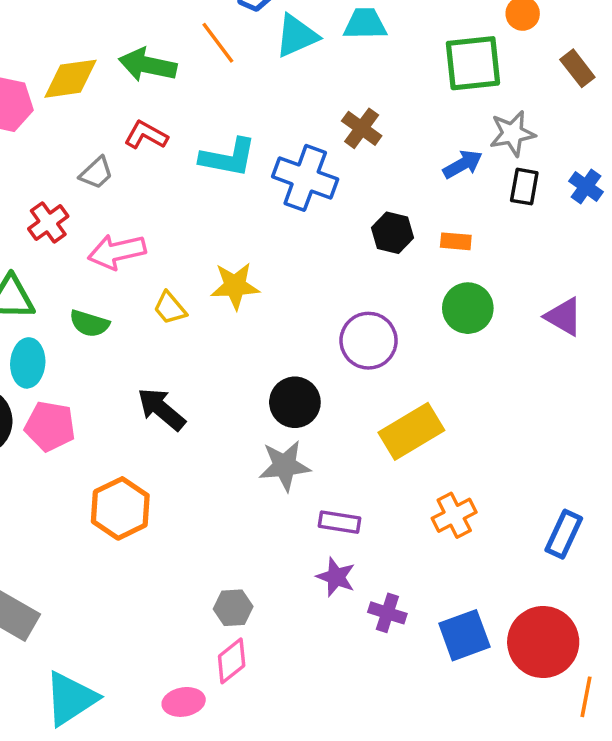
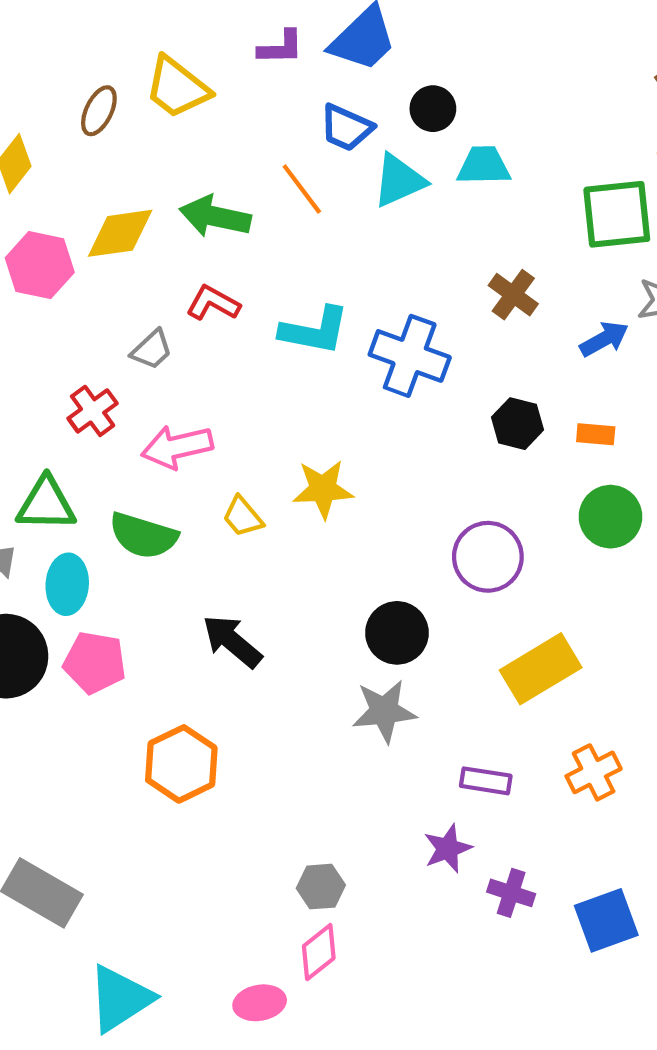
brown cross: (362, 128) -> (513, 295), moved
green semicircle: (89, 324) -> (143, 536), size x1.4
purple rectangle: (339, 522) -> (486, 781), moved
purple star: (336, 577) -> (448, 848), turned 30

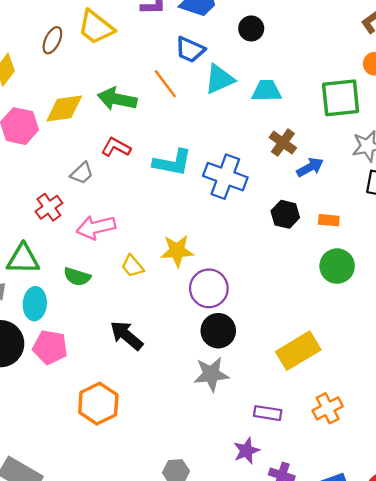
black circle: (433, 109) -> (251, 28), moved
cyan trapezoid: (484, 166) -> (266, 91), moved
blue arrow: (604, 339) -> (310, 167), moved
green semicircle: (143, 536) -> (77, 277), size x0.7
purple circle: (488, 557) -> (209, 288), moved

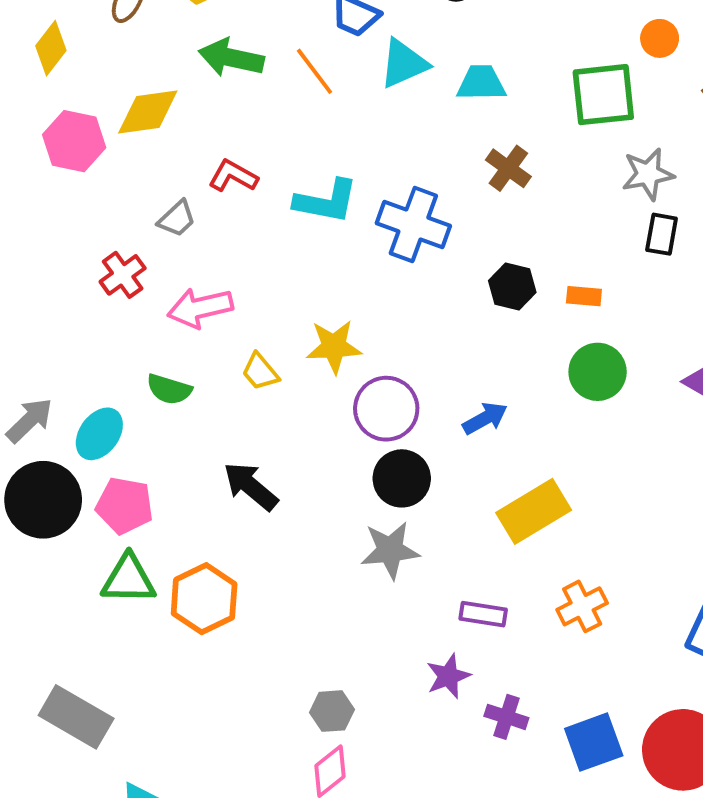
green arrow: (117, 99) -> (231, 58), moved
blue arrow: (310, 167) -> (485, 418), moved
green triangle: (23, 259) -> (128, 579), moved
cyan ellipse: (35, 304) -> (99, 434), turned 32

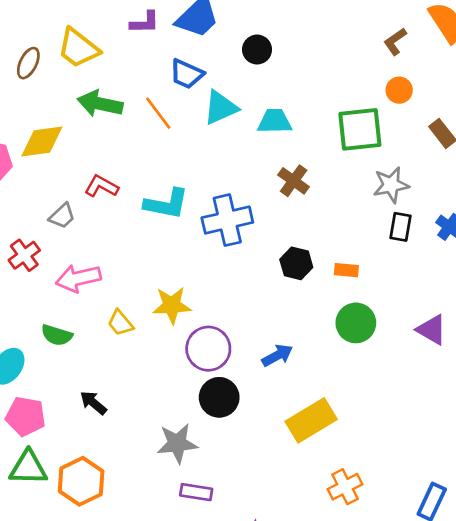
blue cross: (413, 224) -> (227, 220), turned -33
black arrow: (251, 486) -> (93, 403), moved, size x0.7
gray star: (390, 550) -> (177, 443), moved
purple rectangle: (483, 614) -> (196, 492), moved

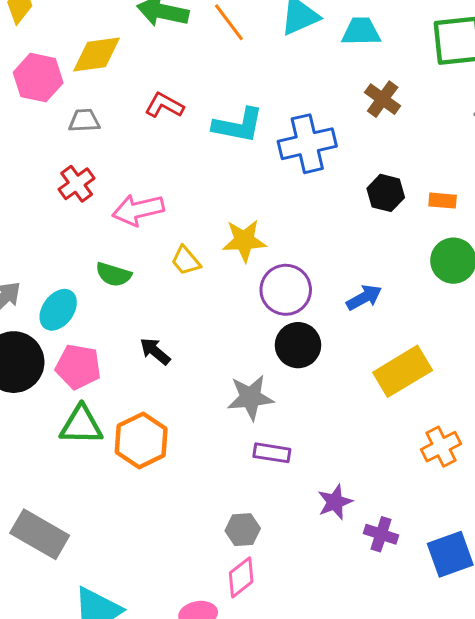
gray trapezoid: (62, 216) -> (84, 121), moved, turned -140

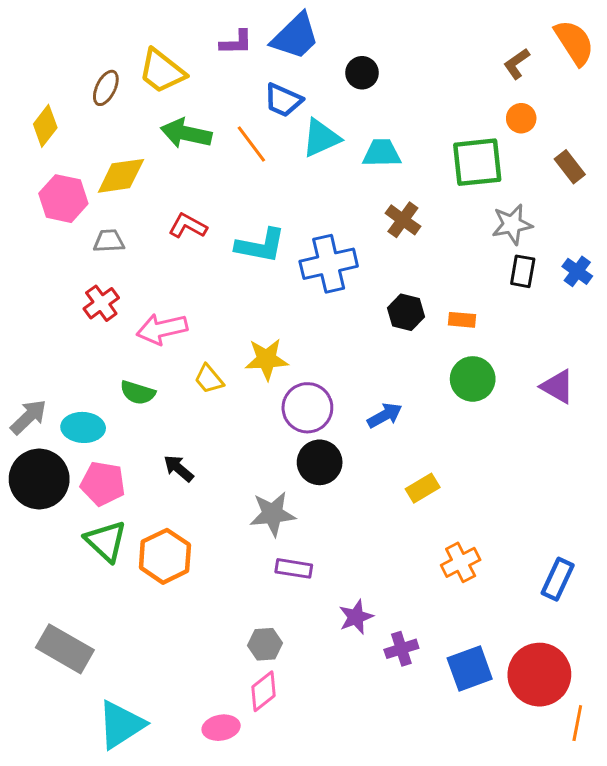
cyan ellipse: (58, 310) -> (83, 427), turned 57
yellow rectangle: (403, 371) -> (423, 488), size x0.6
green triangle: (81, 425) -> (106, 541), turned 42
purple cross: (381, 534) -> (401, 649), turned -36

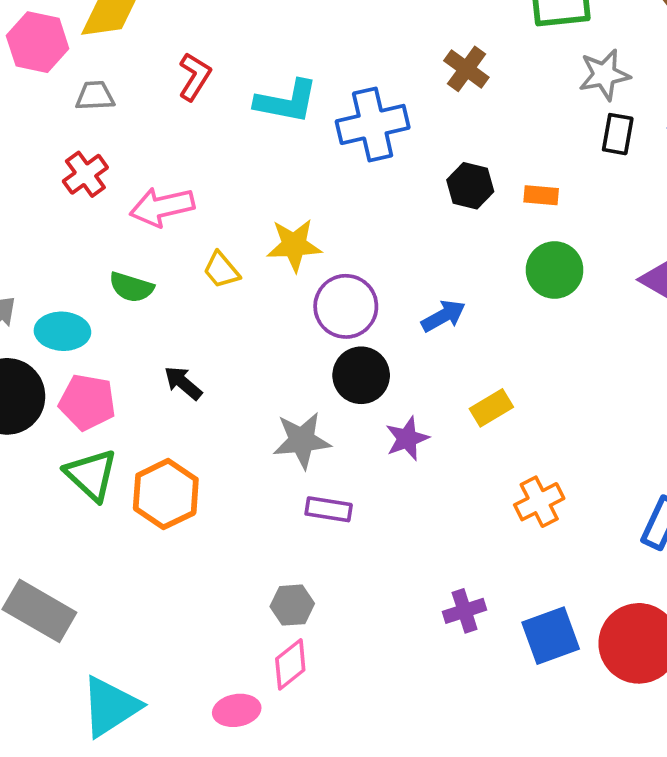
red L-shape: (188, 226) -> (195, 77), turned 93
purple star: (356, 617) -> (407, 438), moved

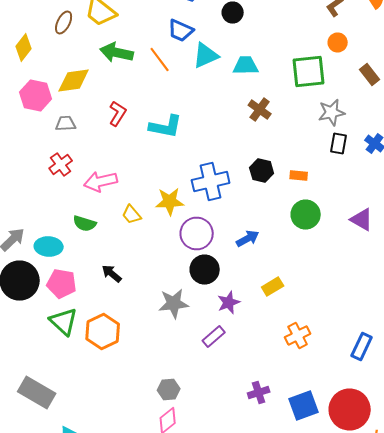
blue cross: (373, 124) -> (211, 182), moved
purple rectangle: (329, 509) -> (214, 336), moved, turned -50

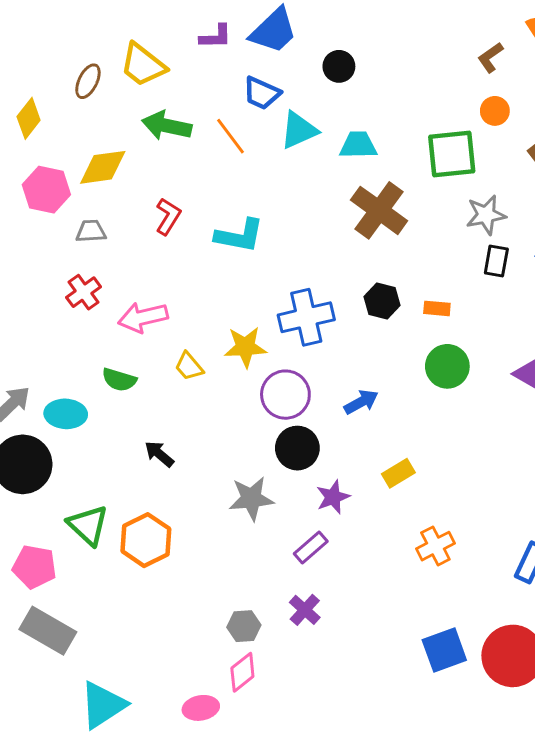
brown cross: (260, 110) -> (379, 210), size x1.6
pink pentagon: (62, 284) -> (35, 567), moved
purple cross: (259, 392) -> (305, 610), moved, turned -30

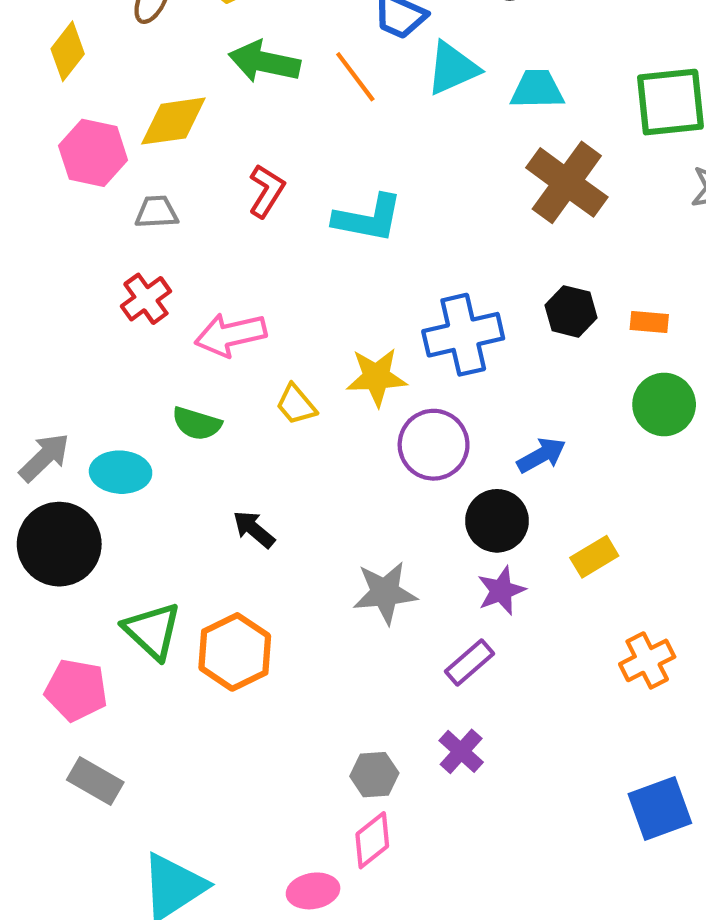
black circle: (297, 448) -> (497, 521), moved
gray rectangle: (48, 631) -> (95, 781), size x0.7

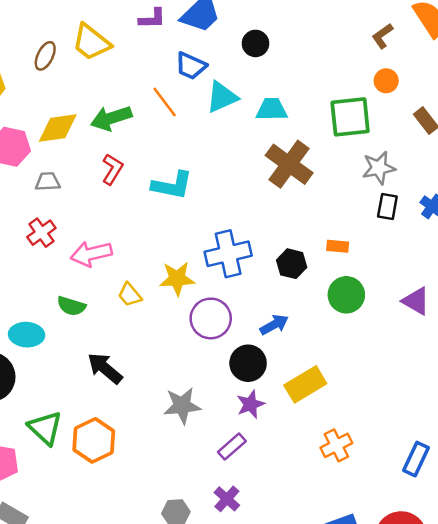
green arrow: (264, 62) -> (111, 118), moved, turned -30
black hexagon: (571, 311) -> (292, 264), moved
black arrow: (254, 529) -> (105, 368), size x1.4
yellow rectangle: (594, 557) -> (305, 384), size x1.5

